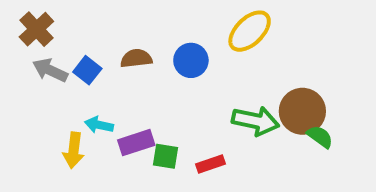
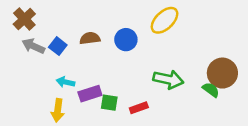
brown circle: (302, 111) -> (222, 73), moved
yellow arrow: (74, 150) -> (58, 110), moved

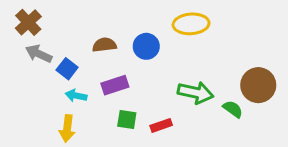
yellow ellipse: (165, 20) -> (191, 24), turned 40
blue square: (58, 46) -> (67, 69), moved
green semicircle: (211, 90) -> (233, 109), moved
purple rectangle: (90, 94) -> (115, 85), moved

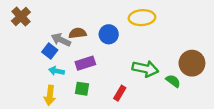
gray arrow: (39, 54) -> (61, 40), moved
green square: (127, 119) -> (82, 89), moved
red rectangle: (161, 125) -> (120, 93), turned -40

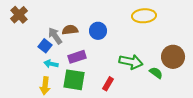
yellow ellipse: (142, 18) -> (144, 16), moved
gray arrow: (61, 40) -> (55, 36), turned 30
green square: (82, 89) -> (74, 80), size x1.6

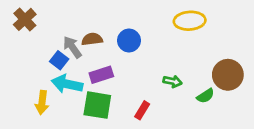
green arrow: (131, 62) -> (172, 81), size x0.6
cyan arrow: (51, 64) -> (67, 84), size x1.6
green semicircle: (156, 73) -> (205, 96), turned 112
yellow arrow: (45, 86) -> (42, 102), moved

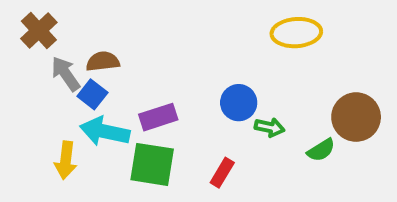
brown semicircle: (92, 39) -> (103, 61), moved
blue circle: (129, 40) -> (239, 103), moved
gray arrow: (72, 47) -> (66, 74), moved

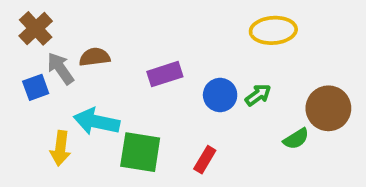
blue square: (92, 94) -> (36, 87), moved, turned 32
purple rectangle: (158, 117) -> (165, 74), moved
green arrow: (270, 127) -> (258, 95), moved, turned -48

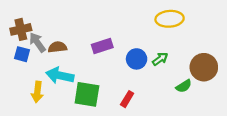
brown cross: (36, 28) -> (21, 29), moved, turned 30
brown semicircle: (95, 57) -> (57, 47), moved
blue square: (36, 87) -> (22, 54), turned 35

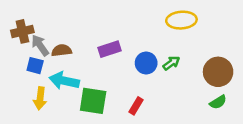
blue square: (22, 54) -> (35, 66), moved
green semicircle: (184, 86) -> (218, 102), moved

